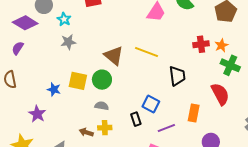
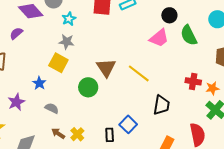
yellow square: (78, 81) -> (58, 63), moved
gray semicircle: (102, 106) -> (52, 108), moved
yellow cross: (105, 128) -> (77, 134), turned 32

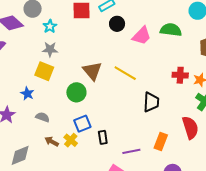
black circle: (169, 15) -> (117, 24), moved
green semicircle: (189, 35) -> (171, 30), turned 130
blue square: (128, 124) -> (82, 124), moved, turned 30

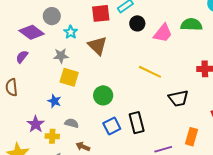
gray star: (50, 49) -> (61, 56), moved
brown triangle: (92, 71) -> (97, 46), moved
black trapezoid: (151, 102) -> (178, 98), turned 80
black rectangle: (103, 137) -> (137, 123), moved, size x1.5
yellow cross: (71, 140) -> (52, 136), moved, turned -32

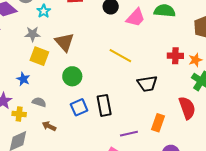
brown triangle: (97, 46) -> (64, 42), moved

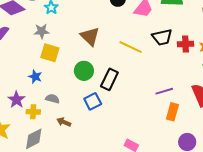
brown triangle: (64, 42) -> (90, 36), moved
black trapezoid: (147, 84) -> (162, 37), moved
black rectangle: (104, 105) -> (109, 79), moved, turned 40
purple line: (129, 134) -> (164, 91), moved

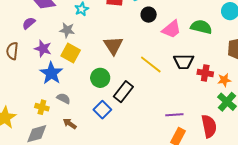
blue star: (35, 77) -> (51, 73), size x1.6
purple star: (16, 100) -> (43, 49), moved, turned -30
blue square: (93, 101) -> (102, 110), turned -30

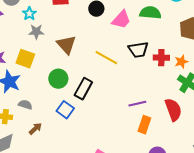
gray star: (67, 30) -> (36, 32), moved
brown arrow: (70, 124) -> (35, 129), turned 112

